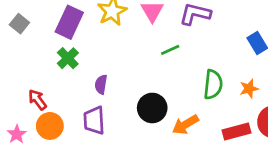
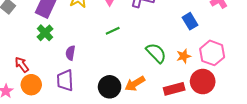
green line: (170, 50) -> (113, 31), moved
green semicircle: (213, 84) -> (156, 53), turned -50
black circle: (152, 108) -> (110, 87), moved

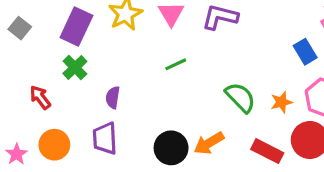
blue rectangle: (190, 21) -> (305, 52), moved
red arrow: (22, 65) -> (40, 97), moved
red rectangle: (174, 89) -> (267, 151), turned 42

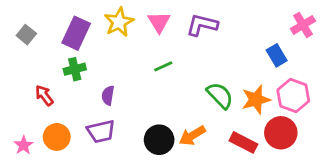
green cross: (75, 67) -> (75, 69), turned 30
orange star: (281, 102) -> (256, 100), size x1.5
purple trapezoid: (105, 138) -> (101, 131), turned -100

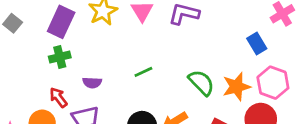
green line: (163, 66) -> (143, 72), moved
red arrow: (44, 95) -> (58, 97), moved
purple semicircle: (108, 95) -> (92, 83), turned -96

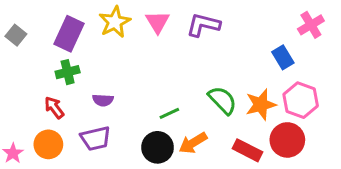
green line: (143, 72) -> (169, 113), moved
red arrow: (58, 97) -> (54, 107), moved

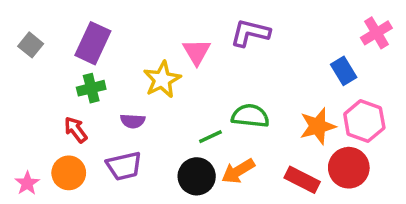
yellow star: (115, 22) -> (162, 80), moved
pink triangle: (158, 22) -> (197, 52), moved
green semicircle: (222, 100) -> (250, 116), moved, turned -40

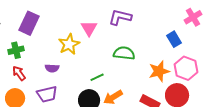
green cross: (91, 88) -> (16, 50), moved
green semicircle: (250, 116) -> (124, 53), moved

